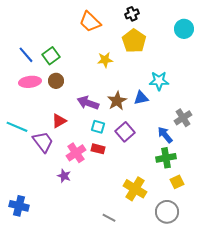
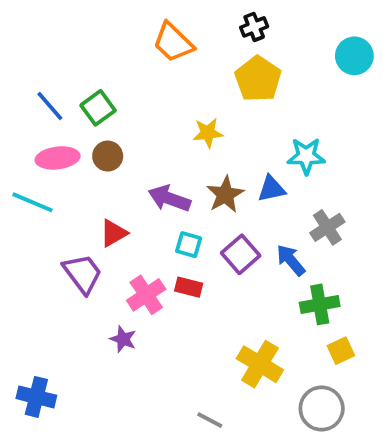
yellow star: (105, 60) -> (208, 133), moved
gray cross: (183, 118) -> (327, 227), moved
cyan line: (17, 127) -> (33, 202), moved
blue arrow: (165, 135) -> (291, 260), moved

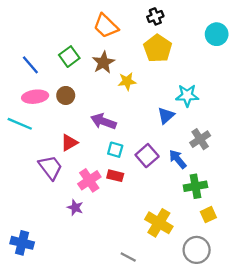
green square: (98, 108) -> (69, 57), moved
blue triangle: (271, 189) -> (166, 116), turned -30
brown star: (225, 195) -> (103, 62), moved

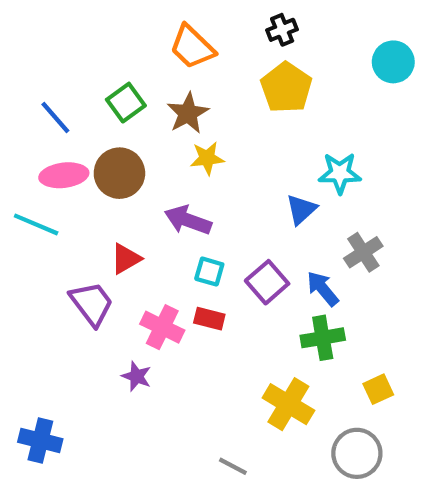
yellow star: (127, 81) -> (207, 158), moved
brown circle: (66, 95) -> (119, 173), size x1.5
pink cross: (89, 180) -> (162, 327), turned -30
green cross: (195, 186) -> (323, 338), moved

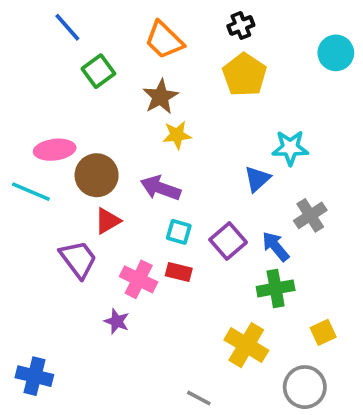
green square: (126, 103) -> (98, 71), moved
blue line: (55, 117) -> (67, 27), moved
brown circle: (119, 173) -> (97, 175), moved

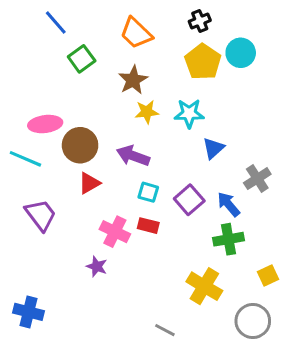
cyan circle: (336, 53) -> (241, 53), moved
cyan star: (290, 148) -> (189, 113), moved
purple trapezoid: (78, 259) -> (41, 215), moved

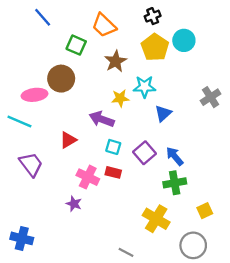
green square: (82, 59) -> (76, 45), moved, turned -30
brown star: (133, 80) -> (116, 61), moved
yellow star: (147, 112) -> (120, 98), moved
brown circle: (80, 145) -> (61, 79), moved
gray cross: (257, 179) -> (211, 97), moved

